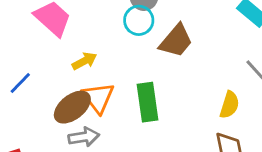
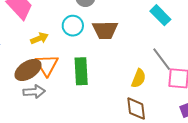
cyan circle: (139, 20) -> (73, 26), moved
brown trapezoid: (176, 41) -> (105, 30), turned 44

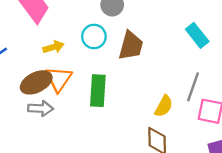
brown trapezoid: (105, 30) -> (131, 46), turned -80
gray line: (162, 59) -> (193, 87), turned 50

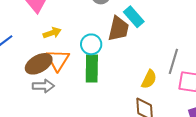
cyan rectangle: (197, 35) -> (134, 17), moved
cyan circle: (94, 36) -> (91, 44), moved

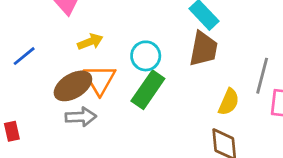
brown trapezoid: (118, 29) -> (203, 49), moved
green rectangle: (92, 68) -> (148, 90), turned 36

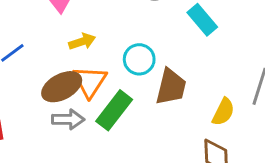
brown trapezoid: (203, 49) -> (171, 87), moved
green rectangle: (148, 90) -> (114, 110), moved

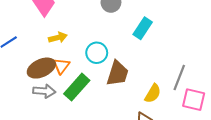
cyan rectangle: (202, 20) -> (143, 28), turned 70
orange triangle: (90, 82) -> (61, 66), size x0.7

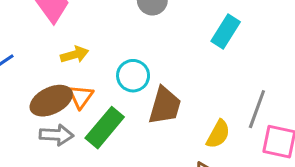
cyan rectangle: (143, 28) -> (226, 31), moved

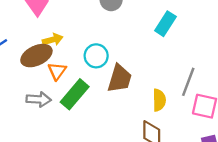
brown ellipse: (51, 101) -> (36, 56), moved
yellow semicircle: (218, 134) -> (159, 100), turned -30

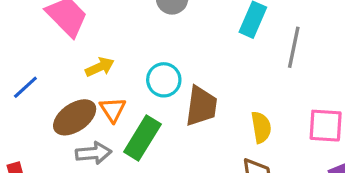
brown ellipse: (36, 56) -> (75, 117), moved
gray line: (188, 82) -> (294, 47), moved

